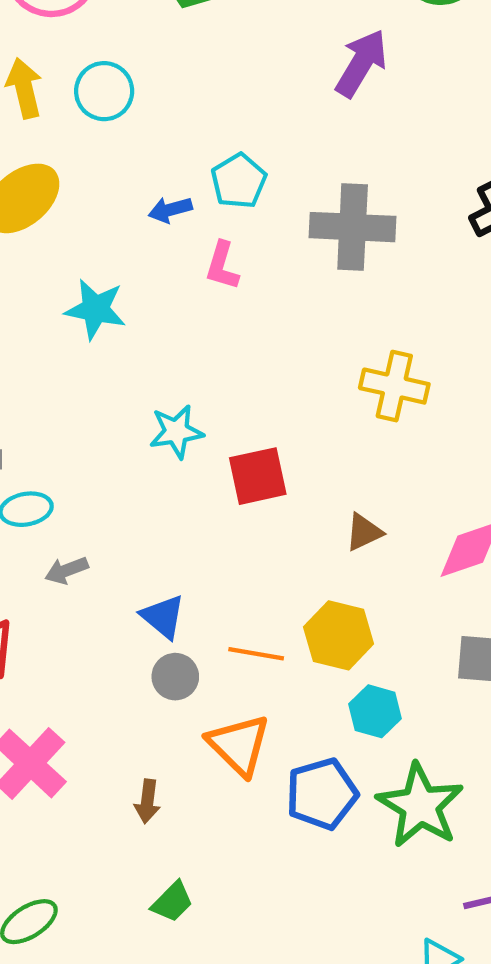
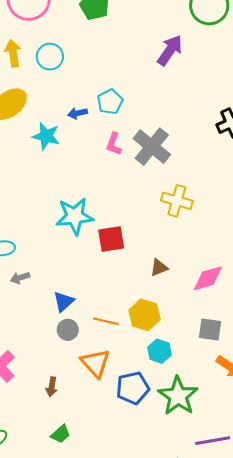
gray cross: (353, 227) -> (152, 147), moved, turned 33
pink L-shape: (222, 266) -> (114, 144), moved
cyan star: (95, 309) -> (46, 136), moved
cyan star: (176, 432) -> (75, 216), size x1.5
blue triangle: (163, 617) -> (64, 302), turned 35

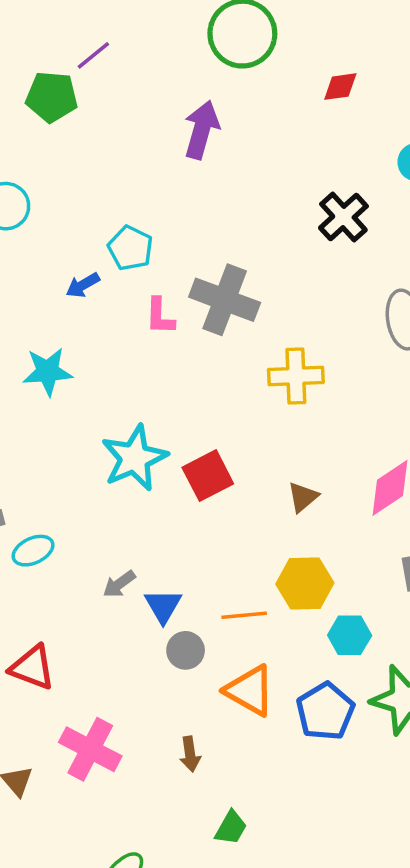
cyan star: (46, 136) -> (48, 372), moved
gray arrow: (20, 278) -> (119, 584), moved

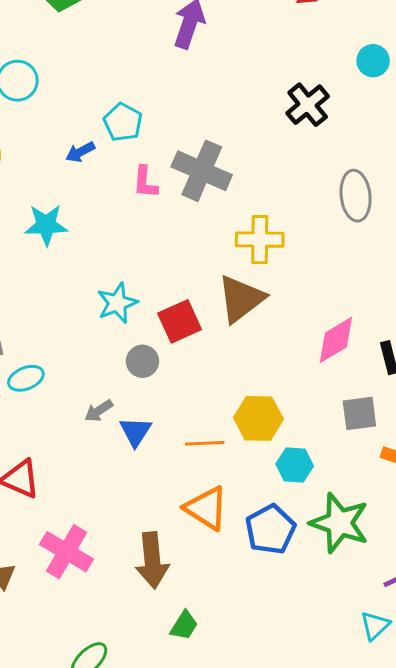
cyan star: (134, 458) -> (117, 303), size x0.7
brown triangle: (303, 497) -> (241, 299), moved, size x1.8
gray circle: (186, 650) -> (142, 361), moved
brown arrow: (190, 754) -> (152, 560), size x1.8

